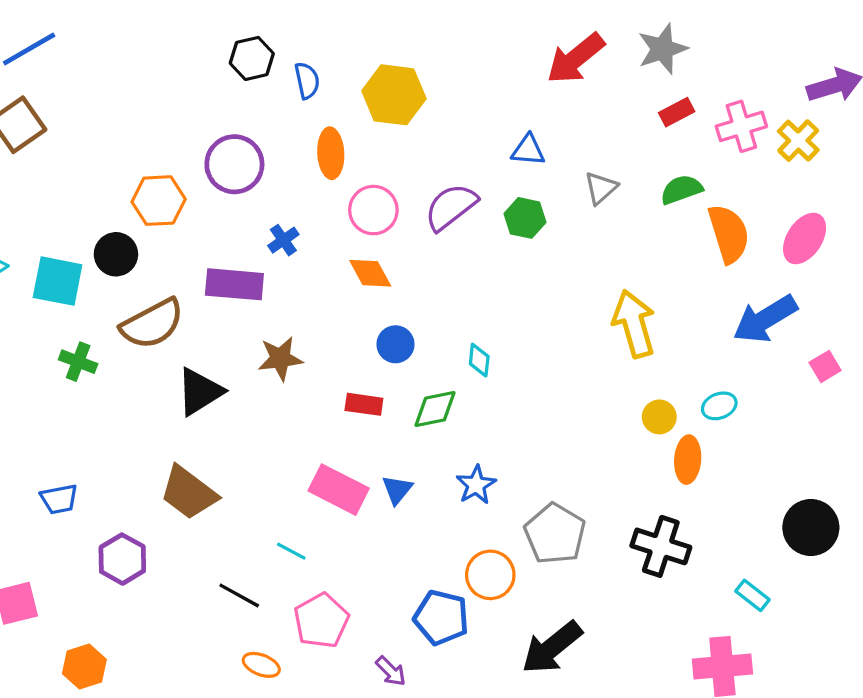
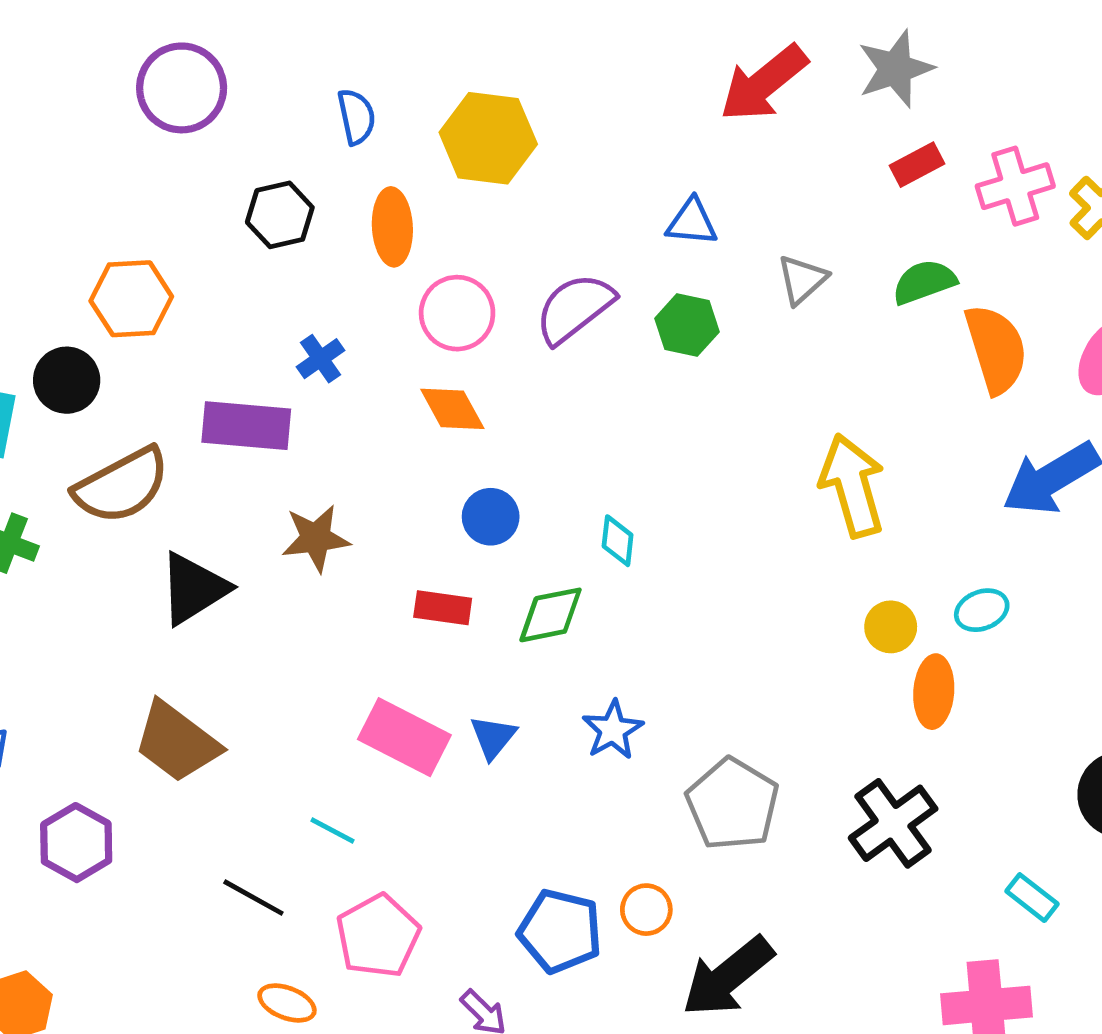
black hexagon: (252, 58) -> (280, 215), moved
purple circle: (234, 164) -> (182, 88), moved
black cross: (661, 546) -> (893, 823), turned 36
orange circle: (490, 575) -> (646, 910), moved, size x0.7

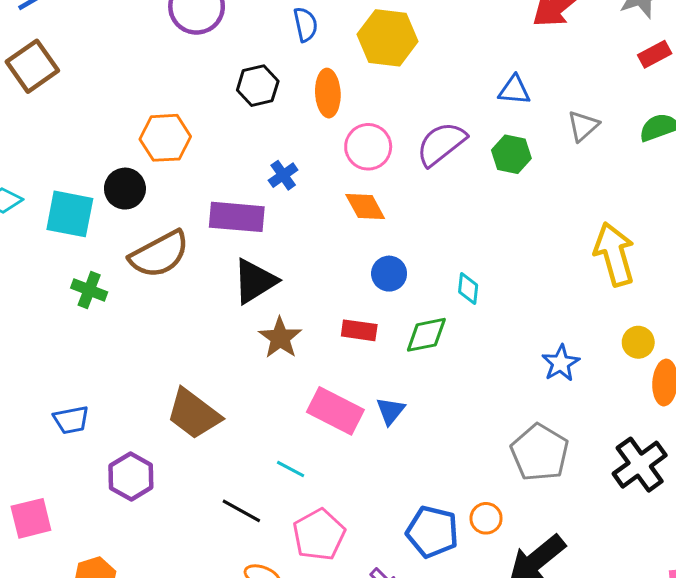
brown star: (316, 538) -> (280, 338), moved, turned -30
black triangle: (194, 589) -> (255, 281), moved
blue star: (613, 730) -> (561, 363), moved

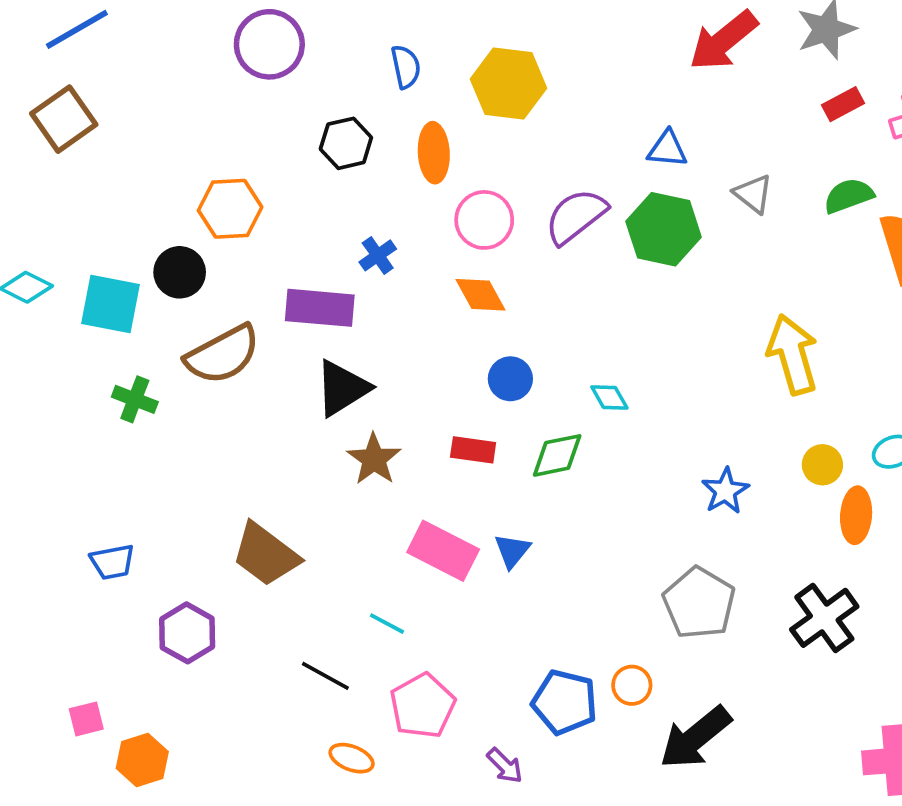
gray triangle: (583, 126) -> (753, 194), turned -40
green hexagon: (511, 154) -> (664, 229), size x1.5
cyan diamond: (468, 289) -> (609, 397), turned -36
pink square: (31, 518) -> (86, 719), moved, size x0.7

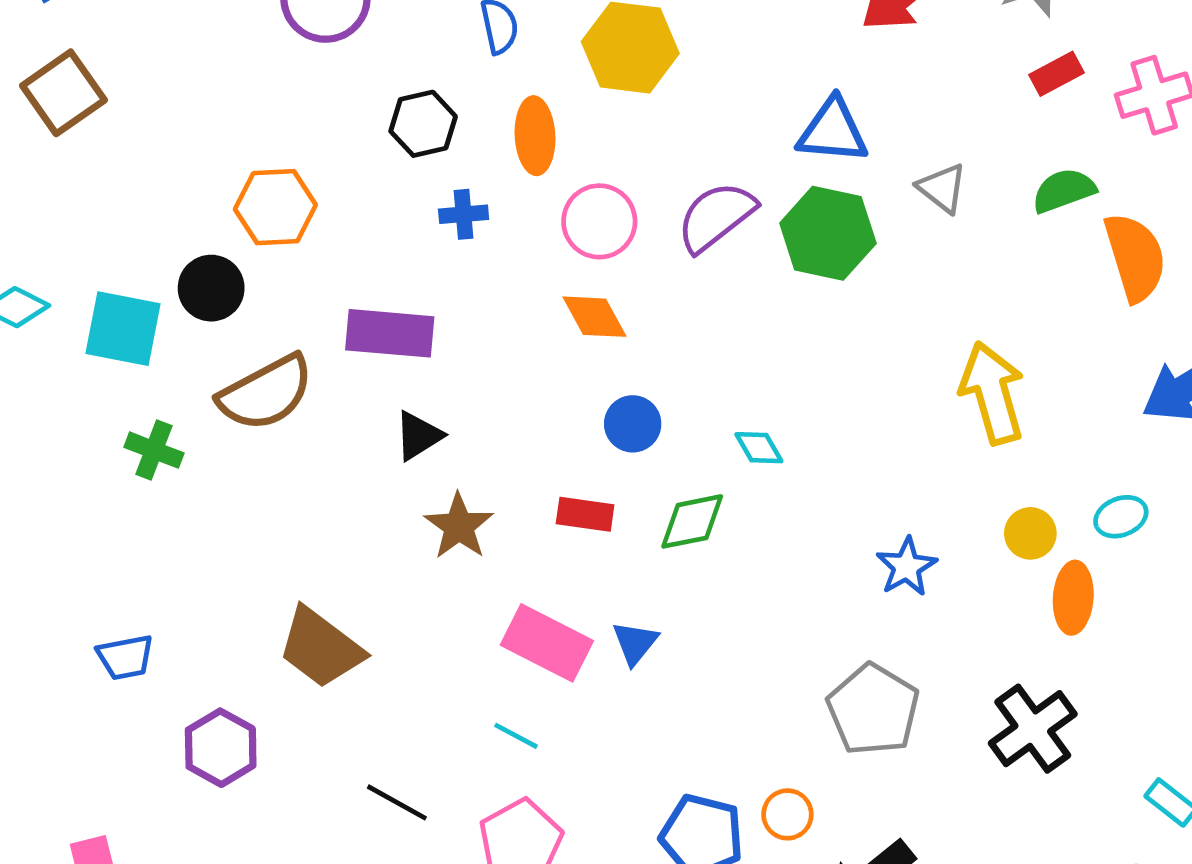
blue triangle: (667, 149) -> (833, 131), size x1.4
blue cross: (378, 255) -> (464, 214), moved, turned 30
black triangle: (342, 388) -> (418, 436), size x0.7
cyan line: (387, 624) -> (516, 736), moved

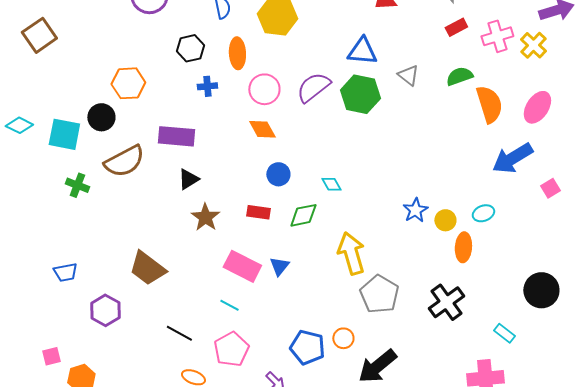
yellow arrow: (992, 393) -> (351, 253), moved
blue star: (907, 567) -> (415, 210), moved

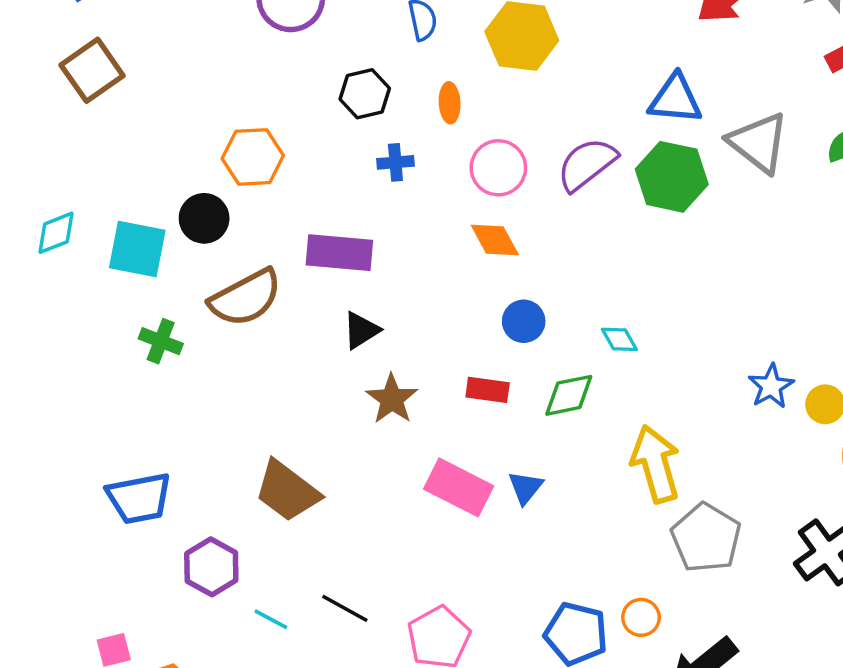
orange ellipse: (237, 53) -> (450, 103), size x0.7
gray triangle: (408, 75) -> (758, 143), size x1.6
cyan diamond: (19, 125) -> (56, 233), turned -48
blue trapezoid: (65, 272) -> (139, 498), size x1.5
cyan line: (229, 305) -> (271, 619), moved

